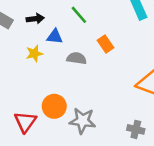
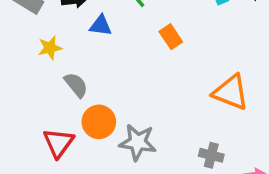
yellow star: (34, 54) -> (50, 48), moved
gray semicircle: (77, 58) -> (76, 85), moved, turned 42

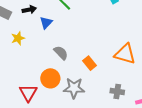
blue triangle: (101, 26) -> (46, 23), turned -48
orange rectangle: (171, 37) -> (90, 63), moved
gray semicircle: (76, 85) -> (61, 53), moved

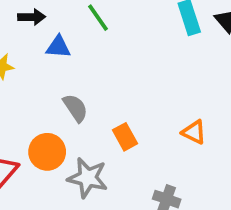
blue triangle: (46, 23) -> (58, 47), turned 40
orange triangle: (125, 54) -> (194, 132), size x0.6

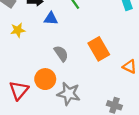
orange rectangle: (125, 137) -> (99, 49), moved, size x1.5

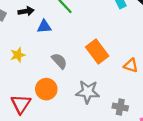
yellow star: (18, 30) -> (18, 55), moved
gray star: (69, 94) -> (88, 92), moved

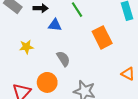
orange rectangle: (97, 51) -> (102, 37), moved

